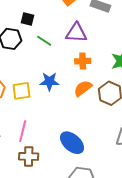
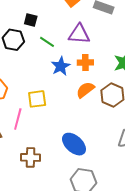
blue star: (49, 81) -> (61, 66), moved, turned -30
yellow square: (22, 91) -> (37, 99), moved
pink line: (23, 131) -> (18, 119), moved

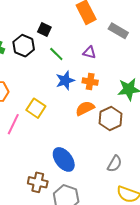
purple triangle: (79, 34) -> (89, 52), size x0.6
yellow square: (37, 99) -> (36, 108), turned 30
brown cross: (31, 157) -> (38, 182), moved

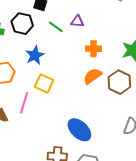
purple triangle: (89, 52) -> (77, 21), moved
blue star: (65, 80) -> (35, 55), moved

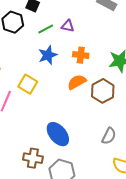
green line: (56, 27) -> (46, 29), turned -70
blue star: (35, 55) -> (48, 55), moved

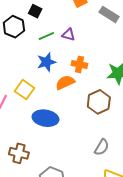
orange semicircle: (77, 82) -> (65, 82), moved
blue ellipse: (58, 134) -> (45, 118), moved, turned -45
brown cross: (33, 158) -> (19, 153), moved

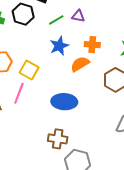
yellow square: (24, 90) -> (29, 70), moved
brown cross: (19, 153) -> (58, 139), moved

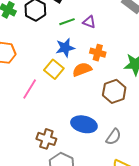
yellow square: (29, 70) -> (54, 69), moved
pink line: (19, 93) -> (30, 89), moved
blue ellipse: (64, 102) -> (84, 124), moved

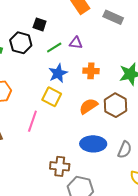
orange semicircle: (82, 69) -> (88, 106), moved

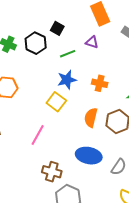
purple triangle: (76, 43) -> (92, 42), moved
orange semicircle: (88, 106) -> (91, 118), turned -54
pink line: (32, 121) -> (38, 135), moved

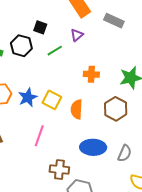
purple triangle: (92, 42) -> (77, 35), turned -48
blue star: (67, 80) -> (28, 97), moved
orange semicircle: (91, 118) -> (77, 109), moved

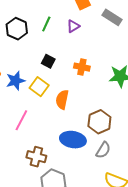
black square: (40, 27) -> (48, 61), moved
green line: (55, 51) -> (46, 24), moved, turned -42
brown hexagon: (116, 109) -> (99, 122), moved

